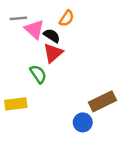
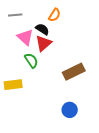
pink triangle: (34, 29) -> (25, 37), moved
brown rectangle: (103, 101) -> (74, 72), moved
blue circle: (83, 122) -> (70, 110), moved

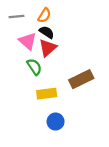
orange semicircle: (54, 15) -> (44, 15), moved
yellow rectangle: (13, 85) -> (47, 94), moved
blue circle: (70, 110) -> (56, 122), moved

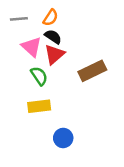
brown rectangle: (81, 79) -> (92, 71), moved
yellow rectangle: (47, 94) -> (39, 106), moved

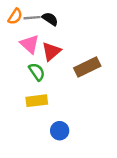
orange semicircle: (51, 18) -> (15, 17), moved
gray line: (19, 19) -> (32, 18), moved
black semicircle: (53, 37) -> (50, 19), moved

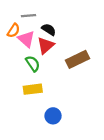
orange semicircle: (15, 17) -> (14, 31), moved
black semicircle: (50, 19) -> (49, 29), moved

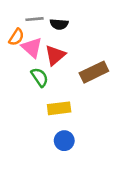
black semicircle: (49, 29) -> (59, 24), moved, turned 152
yellow rectangle: (33, 89) -> (59, 108), moved

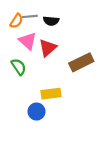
orange semicircle: (16, 37) -> (16, 21), moved
green semicircle: (40, 77) -> (19, 67), moved
blue circle: (64, 141) -> (37, 112), moved

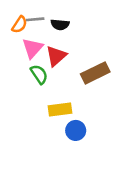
pink triangle: (28, 41) -> (33, 48), turned 30
green semicircle: (19, 67) -> (39, 74), moved
blue circle: (37, 112) -> (76, 130), moved

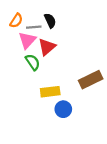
gray line: (35, 19) -> (34, 27), moved
black semicircle: (60, 25) -> (50, 21), turned -120
brown rectangle: (95, 73) -> (91, 80), moved

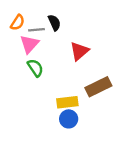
red triangle: (47, 47) -> (79, 51), moved
yellow rectangle: (50, 92) -> (67, 102), moved

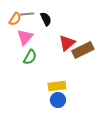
gray line: (37, 30) -> (27, 14), moved
green semicircle: (35, 68) -> (30, 57), turned 63
brown rectangle: (98, 87) -> (83, 50), moved

